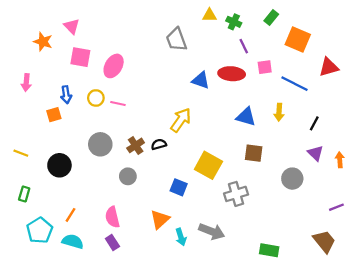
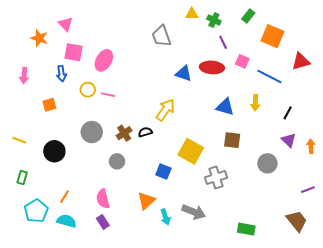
pink square: (265, 67) -> (242, 61), turned 32
blue arrow: (66, 95) -> (61, 74), moved

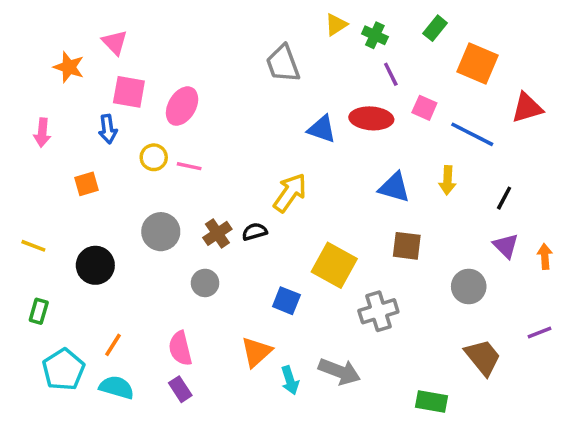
yellow triangle: (192, 14) -> (336, 25), turned -32
brown trapezoid: (297, 221) -> (483, 357), moved

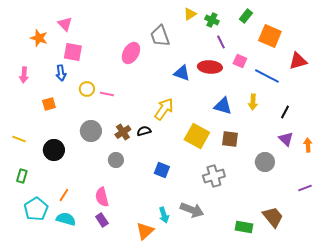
pink ellipse: (182, 106) -> (131, 53), moved
yellow square: (334, 265) -> (197, 136), moved
orange triangle: (256, 352) -> (145, 231), moved
brown trapezoid: (483, 357) -> (273, 217), moved

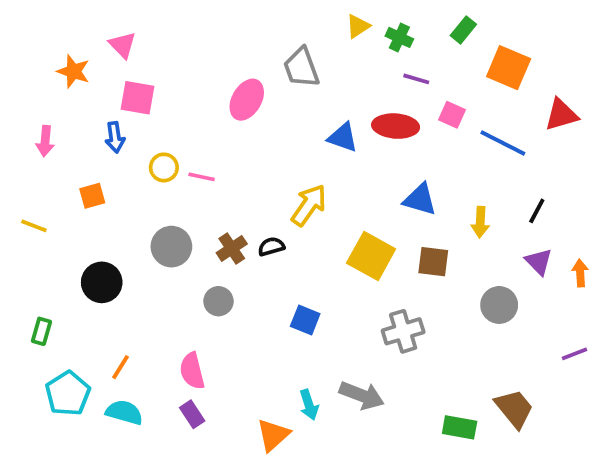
purple line: (221, 42) -> (416, 79), turned -48
yellow arrow: (253, 102) -> (480, 222), moved
yellow line: (19, 139) -> (34, 226), moved

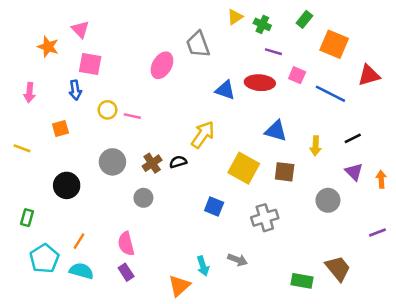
black line: (537, 211) -> (353, 138), turned 35
blue square: (305, 320) -> (214, 206), moved
gray arrow: (362, 395) -> (238, 260), size x0.7

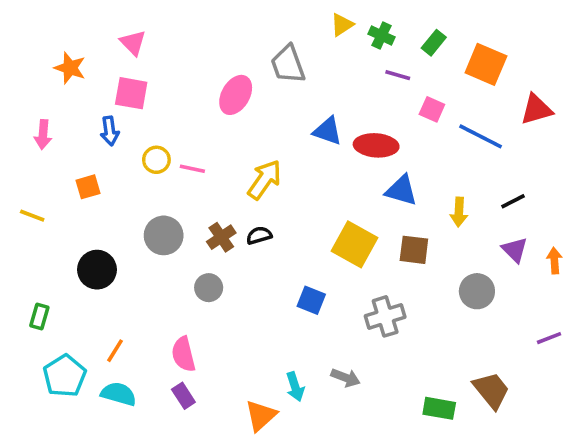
green rectangle: (304, 19) -> (434, 43), moved
pink triangle: (80, 29) -> (133, 43), moved
red ellipse: (260, 83) -> (376, 145), moved
yellow arrow: (203, 135) -> (264, 180), moved

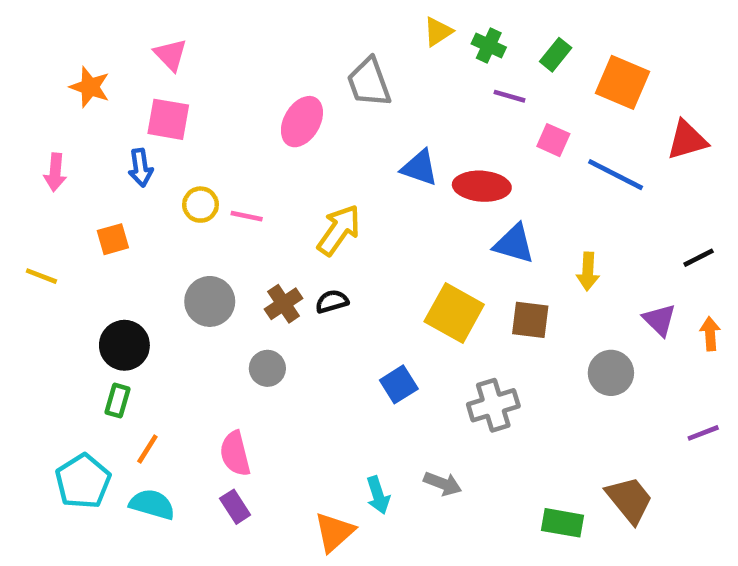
black line: (513, 201) -> (699, 258), moved
blue square: (311, 300) -> (399, 384), turned 36
green rectangle: (39, 316) -> (117, 401), moved

